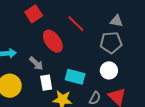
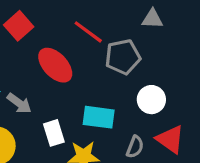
gray pentagon: (111, 43) -> (123, 57), moved
gray arrow: (36, 63) -> (19, 103), moved

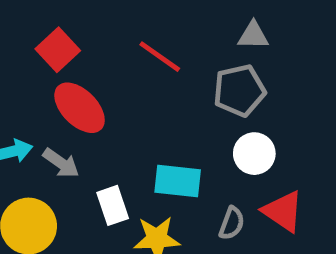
gray pentagon: (123, 57) -> (239, 90), moved
red ellipse: (55, 65) -> (80, 108), moved

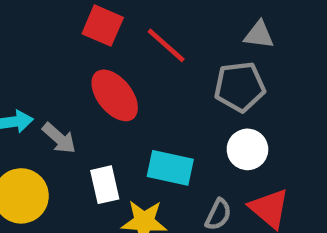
red square: (58, 50) -> (103, 26), moved, turned -30
red ellipse: (80, 108) -> (115, 95), moved

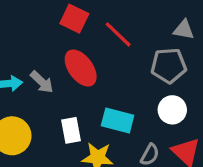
gray arrow: (59, 138) -> (42, 82), moved

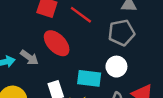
white circle: (172, 110) -> (116, 67), moved

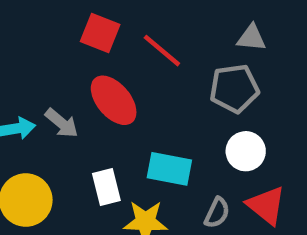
white circle: (116, 67) -> (246, 151), moved

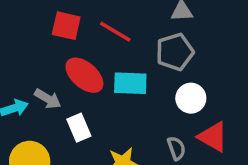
cyan rectangle: (169, 169) -> (130, 83), moved
white rectangle: (106, 187) -> (79, 128), moved
gray semicircle: (217, 213) -> (176, 148), turned -35

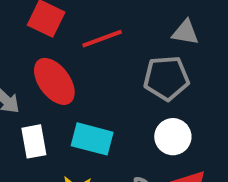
red line: (115, 32) -> (102, 39), turned -64
cyan rectangle: (130, 83) -> (92, 139), moved

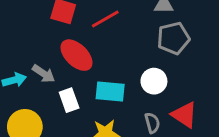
gray pentagon: (166, 78) -> (173, 38), moved
white circle: (173, 137) -> (154, 81), moved

